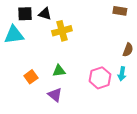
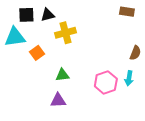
black triangle: (45, 14) -> (48, 15), turned -32
orange square: (31, 77) -> (37, 53), moved
purple triangle: (55, 95) -> (58, 100), turned -42

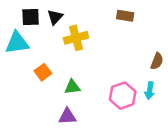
brown rectangle: (127, 12) -> (125, 16), moved
black triangle: (48, 15) -> (55, 17), turned -32
orange square: (37, 53) -> (43, 72), moved

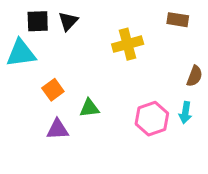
brown rectangle: (125, 16) -> (178, 20), moved
yellow cross: (76, 38) -> (128, 44), moved
purple triangle: (67, 116) -> (57, 129), moved

